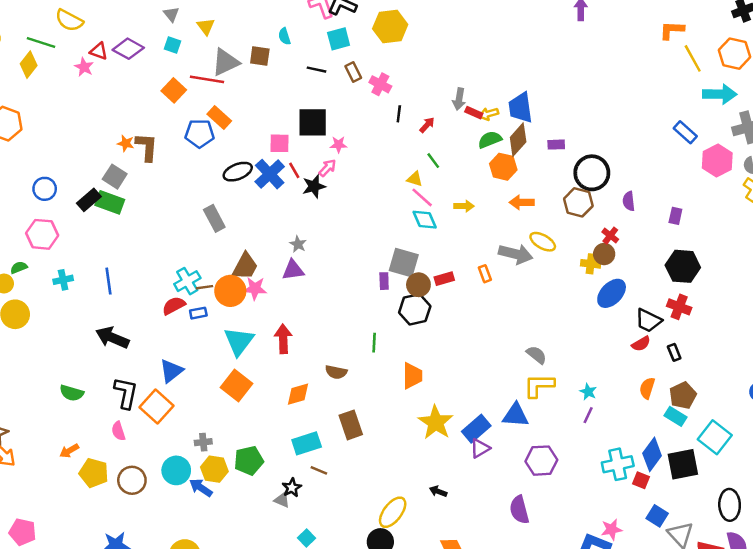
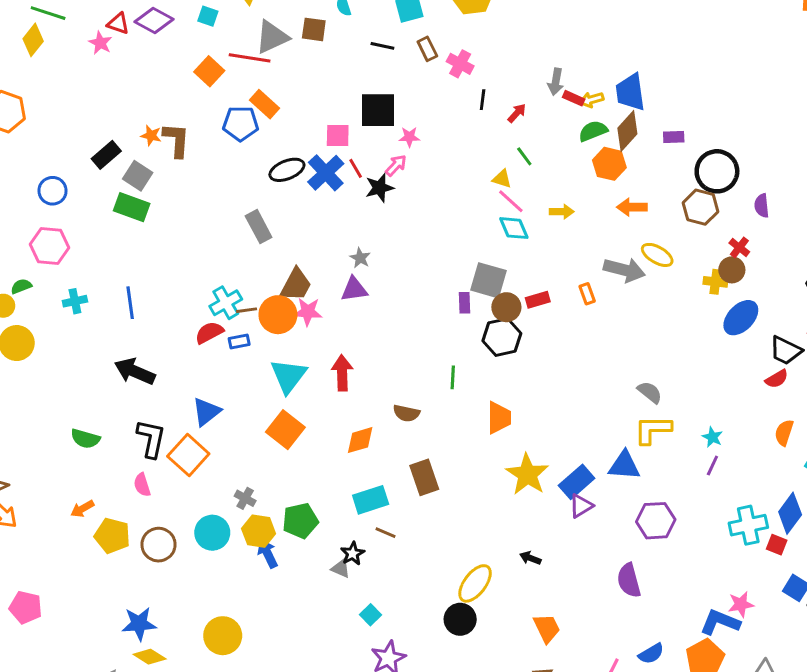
black rectangle: (89, 200) -> (106, 155), moved
gray cross: (203, 442) -> (245, 498), turned 35
blue arrow: (201, 488) -> (268, 554), moved, turned 30

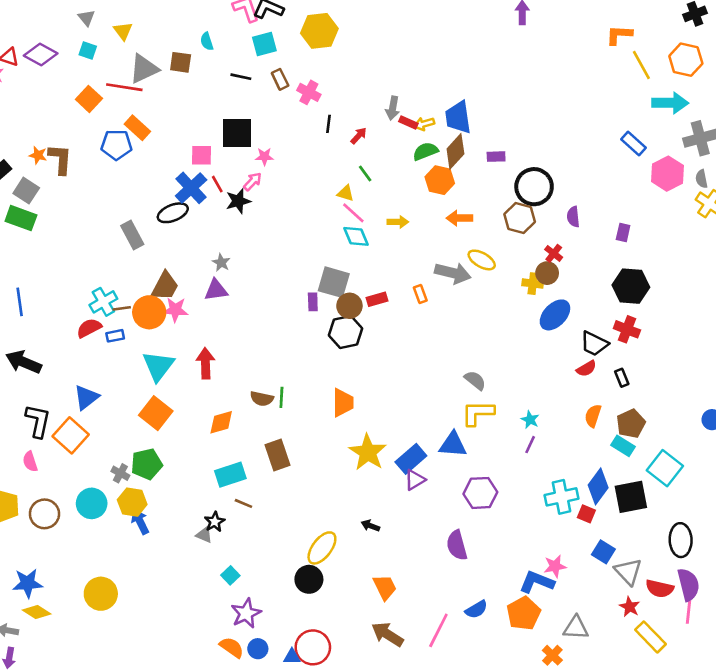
black ellipse: (287, 170) -> (173, 213), moved
green line: (453, 377) -> (281, 397), moved
green pentagon: (300, 521) -> (147, 464), moved

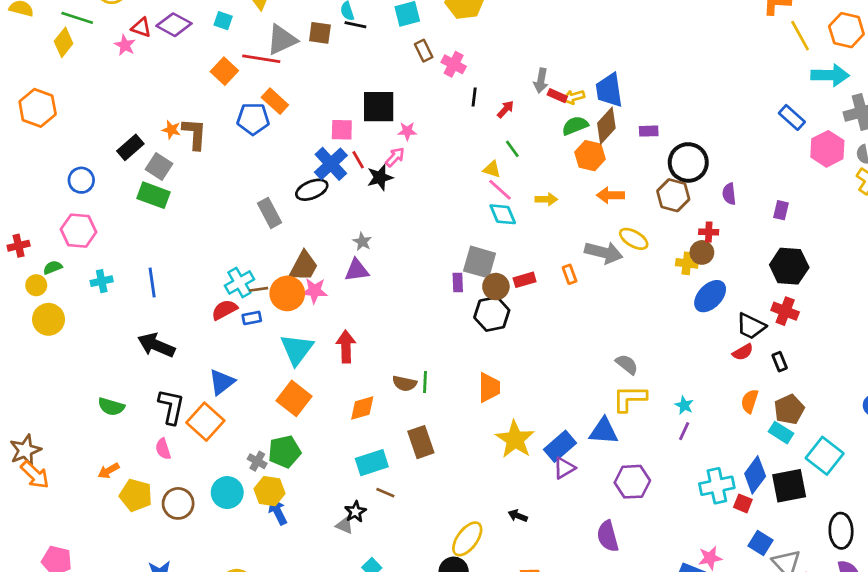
black line: (241, 77) -> (355, 25), moved
red cross: (554, 253) -> (709, 232), turned -36

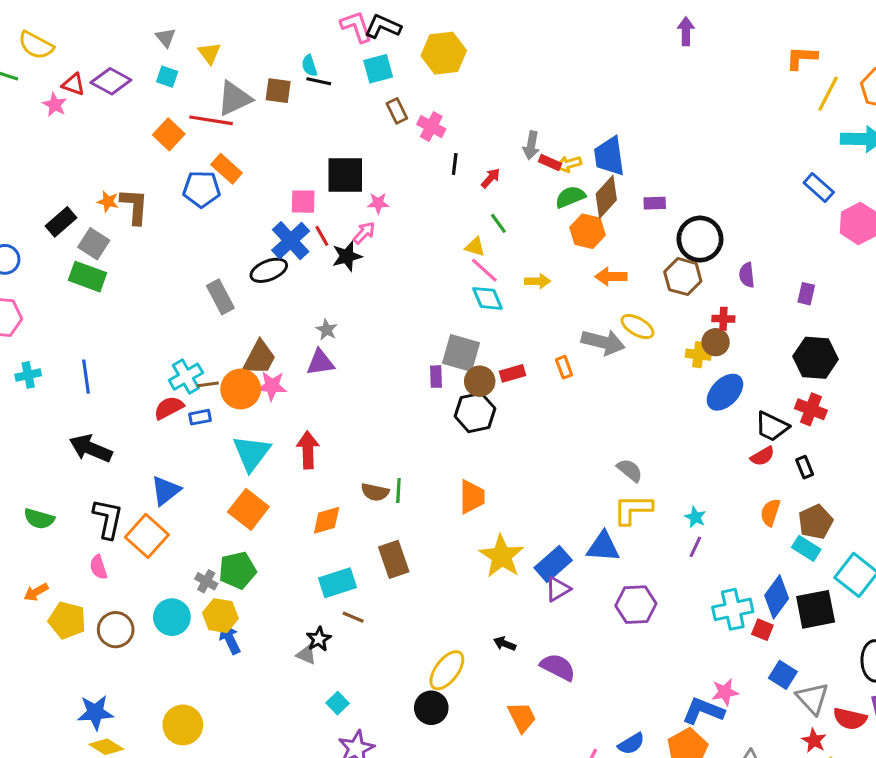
yellow line: (800, 36) -> (828, 94), turned 56
purple semicircle: (608, 536) -> (558, 667), moved, turned 132

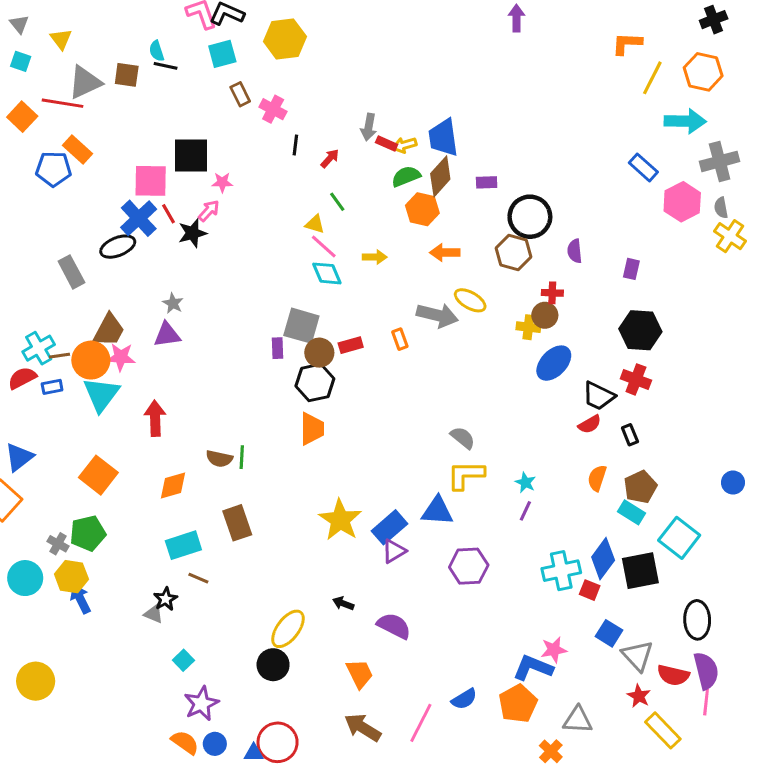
pink square: (303, 202) -> (151, 181), size x1.4
cyan triangle: (252, 453) -> (101, 394), moved
orange trapezoid: (472, 497) -> (312, 429), moved

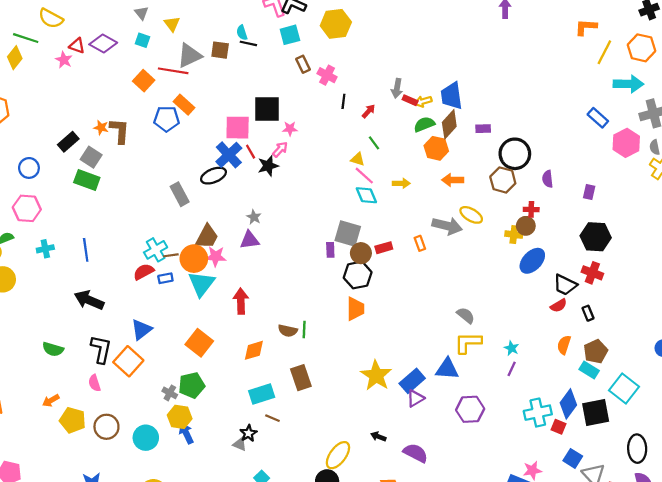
cyan circle: (25, 578) -> (146, 438), moved

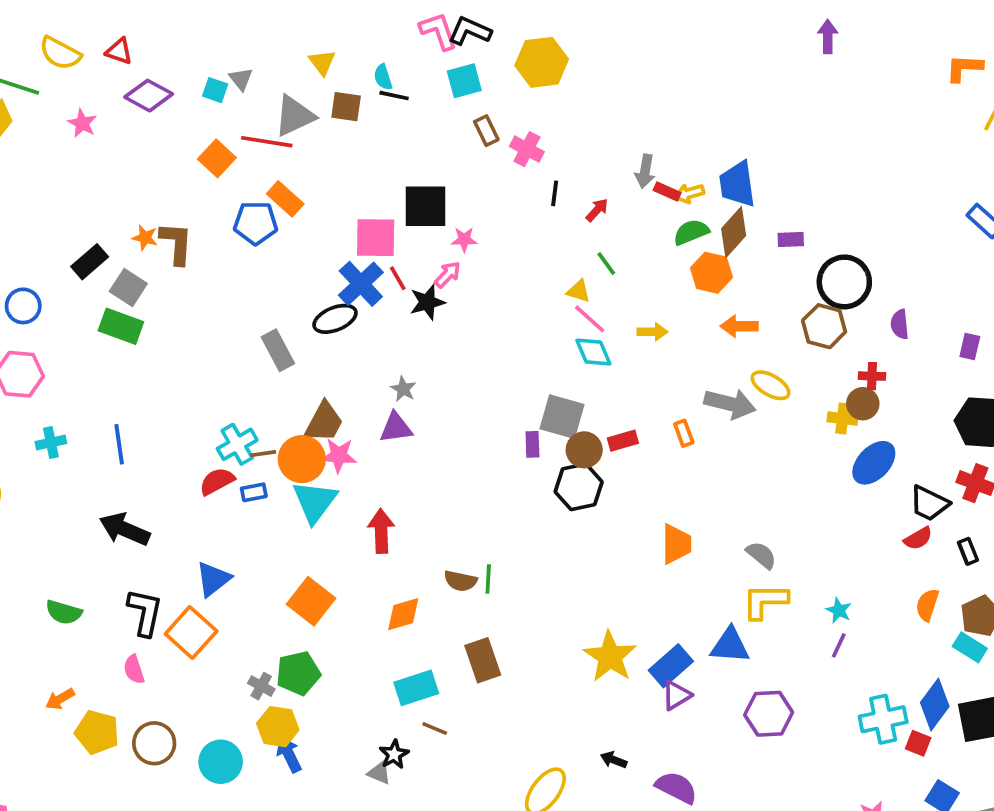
gray triangle: (141, 13) -> (241, 79), moved
yellow triangle: (172, 24) -> (322, 62), moved
red triangle: (77, 46) -> (119, 51), moved
orange trapezoid: (355, 309) -> (676, 544), moved

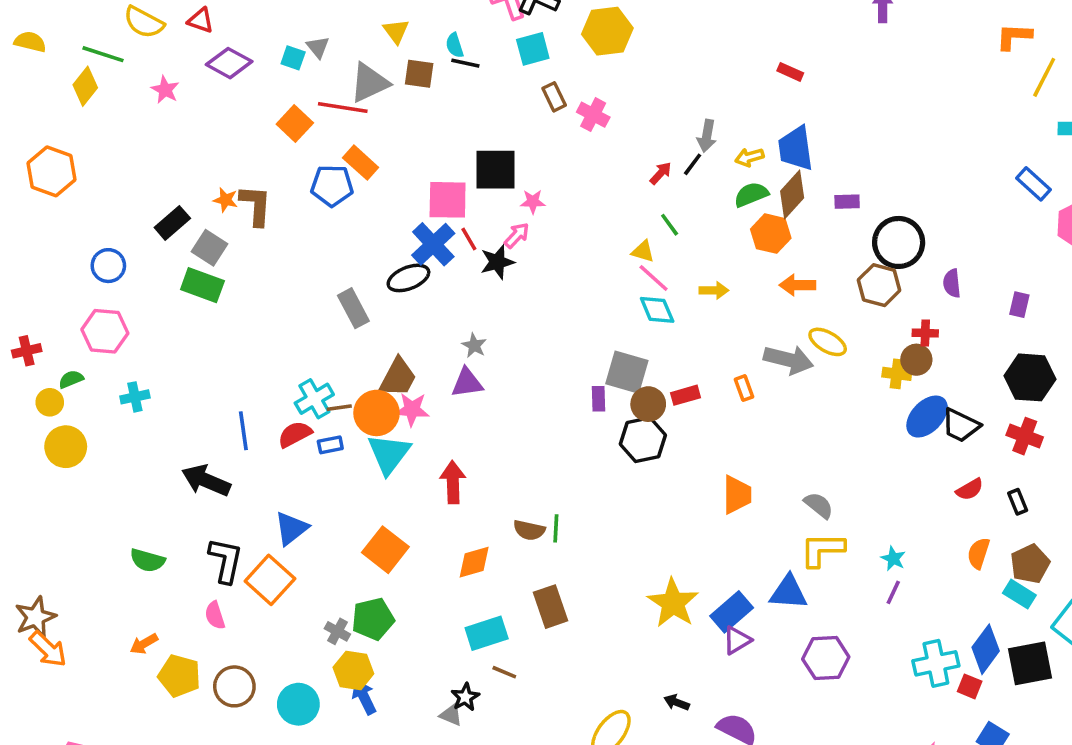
red rectangle: (667, 192) -> (790, 72), moved
black line: (555, 193) -> (693, 164), moved, turned 30
blue line: (119, 444) -> (243, 431), moved
black trapezoid: (929, 503) -> (961, 425), moved

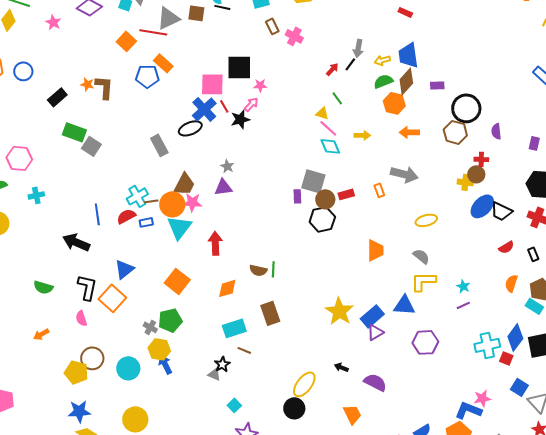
gray square: (210, 248) -> (91, 146), moved
blue circle: (108, 266) -> (23, 71), moved
yellow ellipse: (828, 342) -> (426, 220), moved, turned -45
purple line: (893, 592) -> (463, 305), turned 40
yellow pentagon: (179, 676) -> (76, 372), moved

